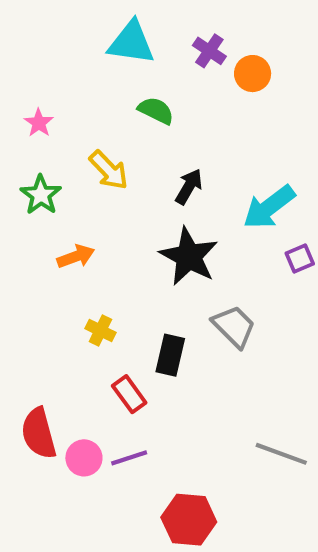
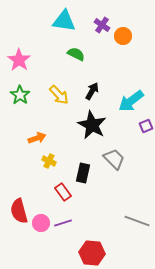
pink star: (39, 123) -> (19, 60), size x1.6
yellow arrow: (109, 170) -> (59, 95), moved
orange arrow: (76, 256) -> (37, 138), moved

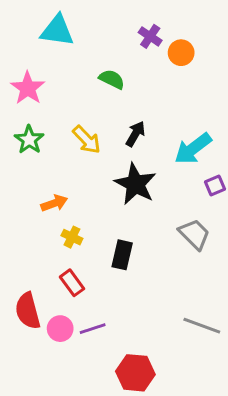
cyan triangle: (64, 21) -> (57, 31), moved
gray trapezoid: (114, 159) -> (194, 234), moved
red rectangle: (63, 192) -> (72, 283), moved

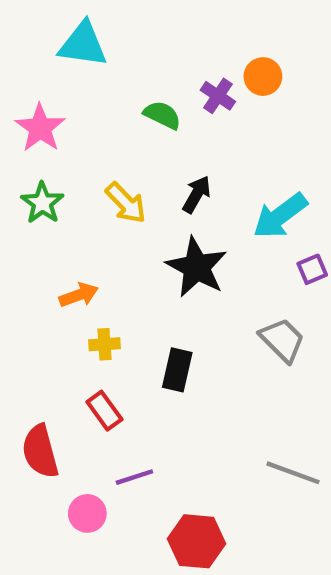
purple cross: (150, 36) -> (218, 96), moved
yellow cross: (72, 237) -> (104, 344), turned -30
pink circle: (60, 329) -> (87, 513), moved

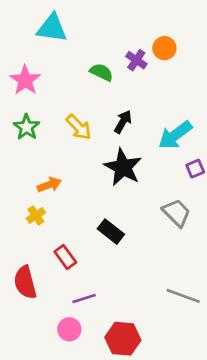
yellow cross: (104, 344) -> (36, 215), moved, turned -30
black rectangle: (177, 370) -> (111, 232), turned -65
pink circle: (87, 513) -> (69, 329), moved

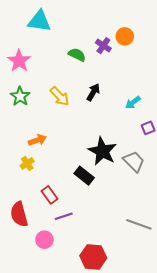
cyan arrow: (175, 135) -> (133, 102), size x0.6
black star: (123, 167) -> (102, 151), moved
purple line: (84, 299) -> (64, 216), moved
pink circle: (69, 329) -> (44, 240), moved

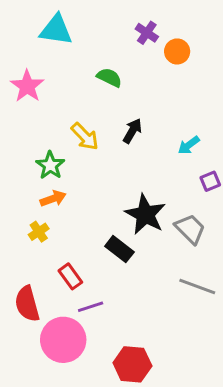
purple cross: (103, 46) -> (147, 33), moved
green star: (20, 96) -> (50, 165), moved
gray line: (139, 224) -> (197, 286), moved
pink circle: (44, 240) -> (63, 340), size x1.8

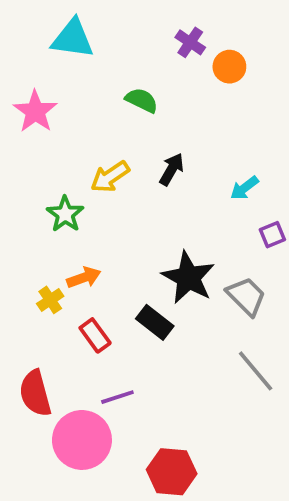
yellow arrow: (85, 137) -> (110, 177), turned 100
orange arrow: (53, 199) -> (84, 278), moved
red rectangle: (70, 276) -> (95, 335), moved
gray line: (197, 286) -> (256, 371), turned 30

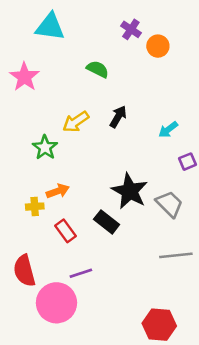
yellow cross: (50, 300) -> (35, 207), turned 30
gray line: (256, 371) -> (176, 255), turned -56
red hexagon: (172, 472) -> (159, 325), moved

